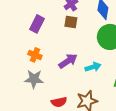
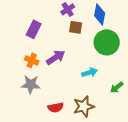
brown square: (71, 22) -> (76, 27), moved
purple arrow: (68, 61) -> (56, 57), moved

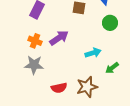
green circle: (107, 42) -> (110, 23), size x0.6
green arrow: (117, 87) -> (112, 68), moved

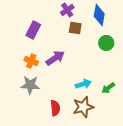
cyan arrow: (93, 53) -> (83, 84), moved
red semicircle: (59, 88) -> (55, 108), turned -84

